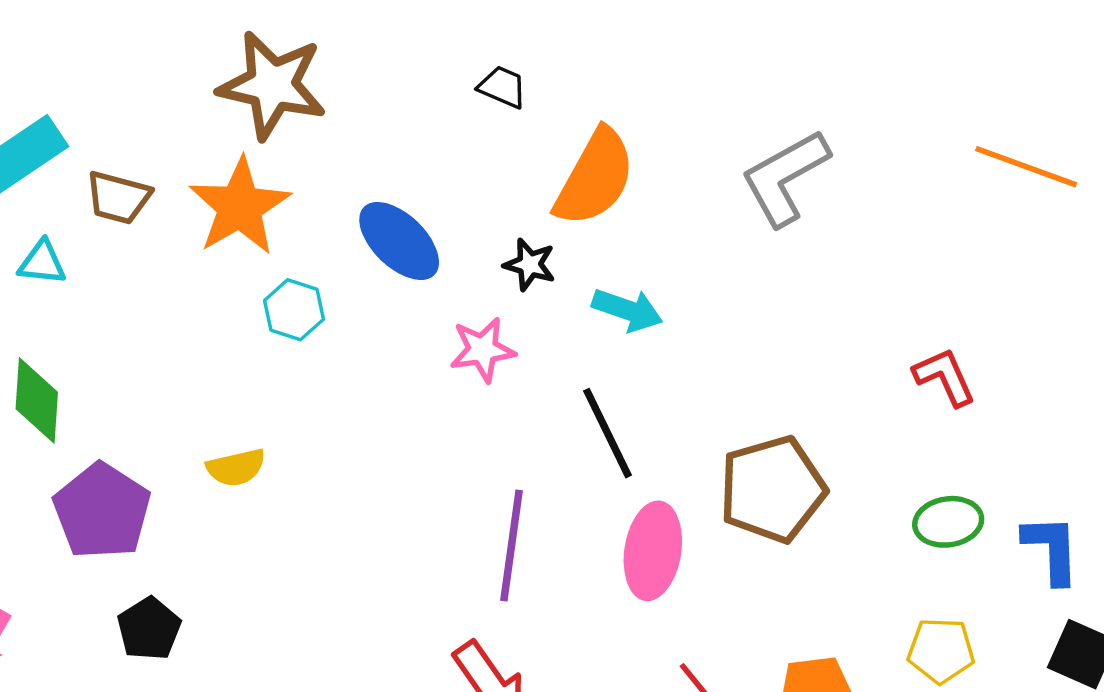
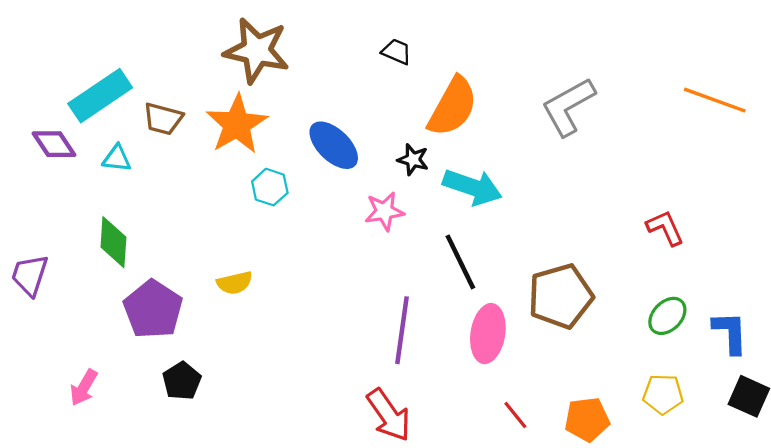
cyan arrow: (627, 310) -> (472, 187), size x1.4
green ellipse: (948, 522) -> (667, 316), turned -36

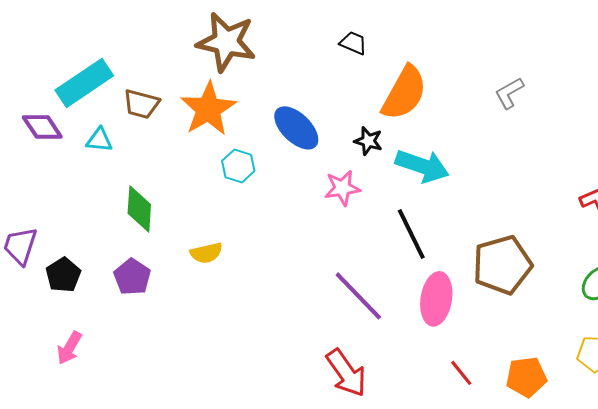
gray L-shape: (568, 107) -> (509, 93), size x0.6
green diamond: (113, 242) -> (139, 209), moved
purple pentagon: (153, 309) -> (132, 277), size x0.7
purple line: (402, 330) -> (358, 296), turned -52
black pentagon: (182, 381) -> (63, 275), moved

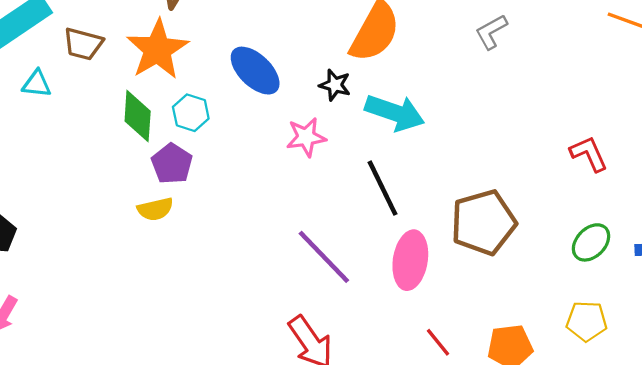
green diamond: (139, 209) -> (138, 116), moved
purple pentagon: (132, 277) -> (172, 164), moved

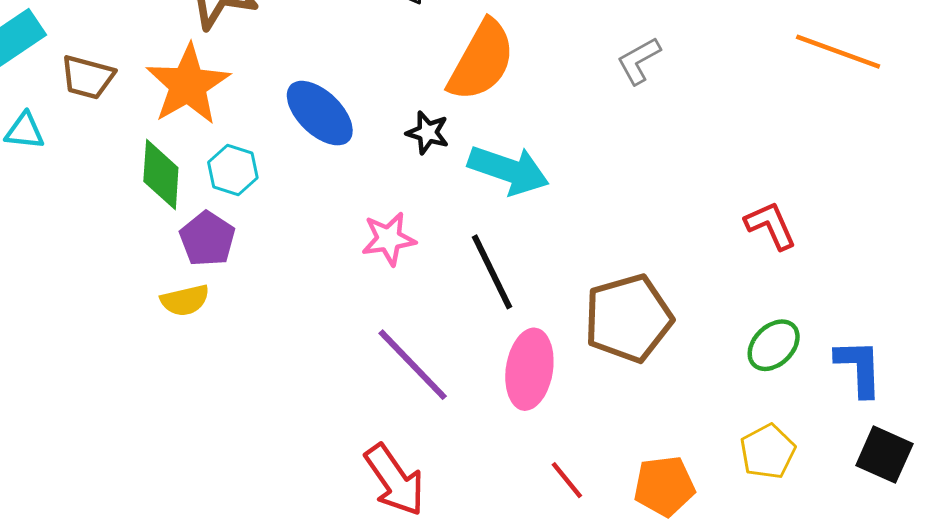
pink star: (306, 137) -> (389, 239), moved
yellow pentagon: (587, 321) -> (768, 452), turned -30

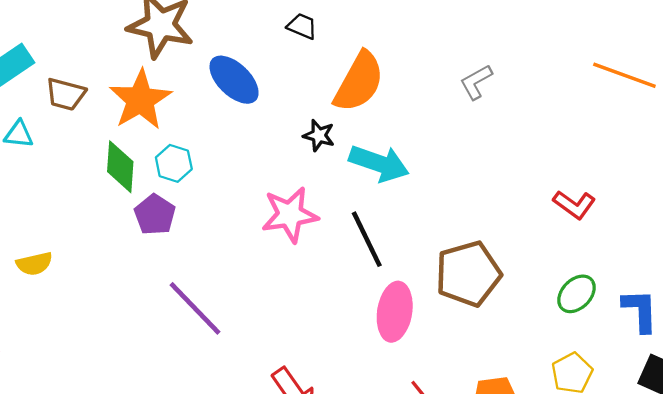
blue ellipse: (320, 113) -> (234, 80), moved
red L-shape: (771, 225) -> (574, 205), turned 150
pink star: (389, 239) -> (290, 215), size x1.4
yellow semicircle: (185, 300) -> (34, 264), moved
purple line: (413, 365) -> (195, 308), moved

